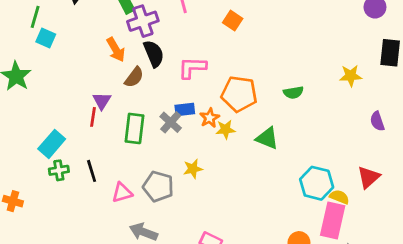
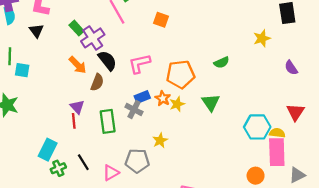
green triangle: (267, 138) -> (211, 102), turned 48

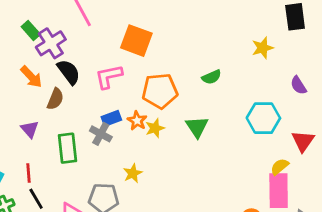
orange square: (161, 20) -> (136, 41), moved, size x1.6
red line: (74, 121) -> (28, 173), moved
cyan hexagon: (257, 127) -> (263, 118), moved
yellow semicircle: (277, 133) -> (280, 167), turned -48

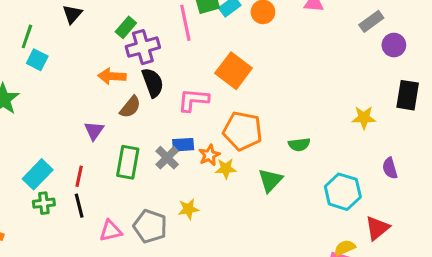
green rectangle: (31, 30) -> (126, 27), turned 66
orange arrow: (31, 77) -> (112, 76), turned 120
green semicircle: (212, 77) -> (299, 145), moved

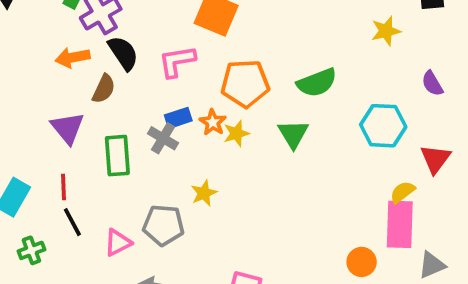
purple triangle: (94, 131) -> (68, 128), size x1.4
green semicircle: (299, 145) -> (317, 83), size x1.5
green cross: (44, 203) -> (31, 250), moved

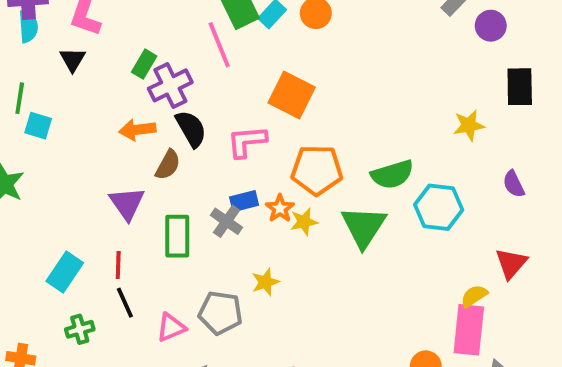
cyan hexagon: (383, 126) -> (439, 207), moved
green triangle: (293, 134) -> (364, 227), size x1.4

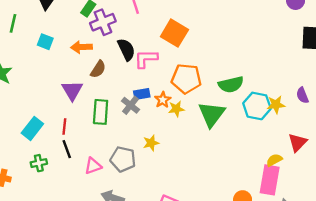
yellow star: (469, 125) -> (276, 105), moved
cyan square: (38, 126) -> (45, 42), moved
black semicircle: (191, 129) -> (126, 49), moved

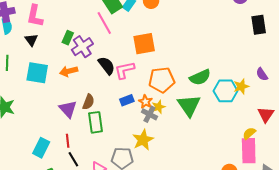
orange square: (174, 33) -> (144, 44), turned -30
cyan square: (45, 42) -> (37, 73), size x1.6
brown semicircle: (98, 69) -> (88, 102), moved
gray cross: (130, 105) -> (149, 114), moved
yellow star: (151, 143) -> (143, 140), size x1.5

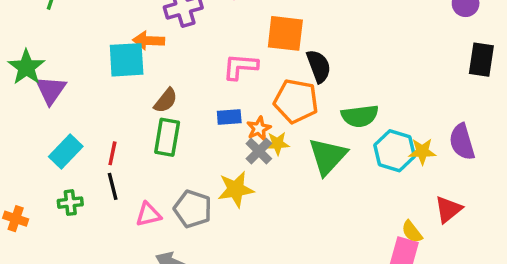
black semicircle: (107, 66) -> (319, 66), moved
cyan square: (37, 73) -> (127, 60), moved, turned -30
purple semicircle: (262, 74) -> (462, 142), size x1.5
purple triangle: (68, 109) -> (51, 90), moved
yellow semicircle: (249, 133) -> (412, 232), turned -104

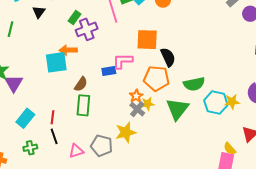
blue rectangle: (229, 117) -> (109, 71), moved

